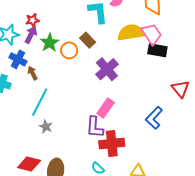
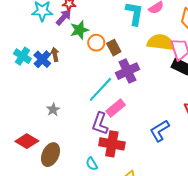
brown rectangle: (88, 40) -> (114, 48), moved
blue cross: (18, 59) -> (42, 59), moved
cyan line: (40, 102) -> (100, 89), moved

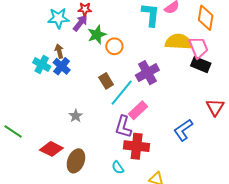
brown rectangle: (114, 48) -> (106, 81), moved
brown arrow: (55, 55) -> (59, 51), moved

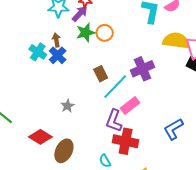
green star: (97, 35) -> (86, 33), moved
orange circle: (114, 46) -> (105, 33), moved

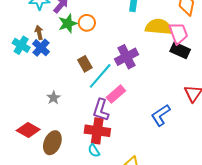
red cross: (126, 141) -> (97, 131), moved

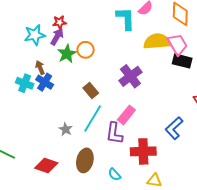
cyan line: (100, 76) -> (93, 118), moved
red cross: (97, 131) -> (143, 151), moved
brown ellipse: (52, 143) -> (85, 160), moved

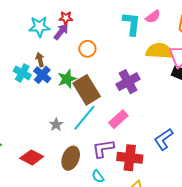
green star: (67, 54) -> (67, 79), moved
brown rectangle: (91, 90) -> (87, 90), size x1.8
purple L-shape: (114, 133) -> (103, 149), moved, turned 65

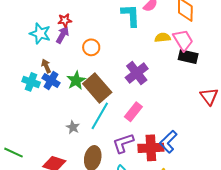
cyan star: (39, 27) -> (40, 33), turned 30
yellow semicircle: (159, 51) -> (163, 38), size x0.6
blue L-shape: (164, 139) -> (168, 142), moved

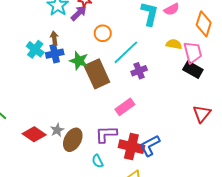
purple cross: (137, 73) -> (139, 71), size x0.7
green star: (76, 80) -> (79, 61), turned 30
blue cross: (51, 81) -> (55, 54), turned 30
cyan line: (100, 116) -> (126, 52), moved
gray star: (73, 127) -> (57, 130), moved

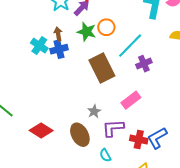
green star: (79, 61) -> (87, 32), moved
gray star: (57, 130) -> (94, 111), moved
brown ellipse: (73, 140) -> (80, 135), turned -55
red cross: (131, 147) -> (139, 140), size x0.7

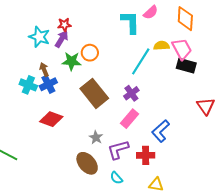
cyan line: (130, 46) -> (141, 61), moved
purple cross: (144, 64) -> (131, 93), moved
red diamond: (41, 131) -> (51, 119), moved
blue L-shape: (157, 138) -> (161, 131), moved

